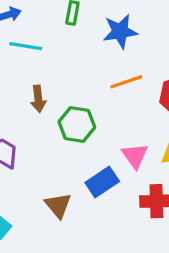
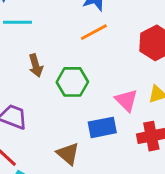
orange line: (126, 82) -> (94, 32), moved
blue rectangle: (102, 182) -> (102, 127), turned 32

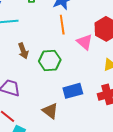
orange line: (94, 32) -> (62, 25), turned -66
pink triangle: (126, 100) -> (85, 42), moved

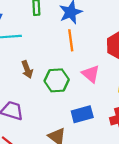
pink triangle: (85, 42) -> (91, 74), moved

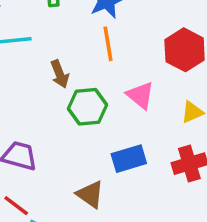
brown arrow: (27, 69) -> (60, 74), moved

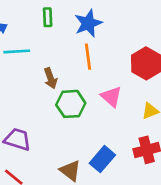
blue rectangle: (129, 159) -> (102, 159), moved, turned -35

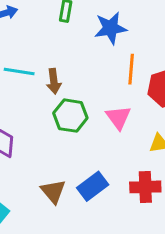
cyan line: (17, 51) -> (19, 71), moved
orange line: (88, 57) -> (131, 69), moved

